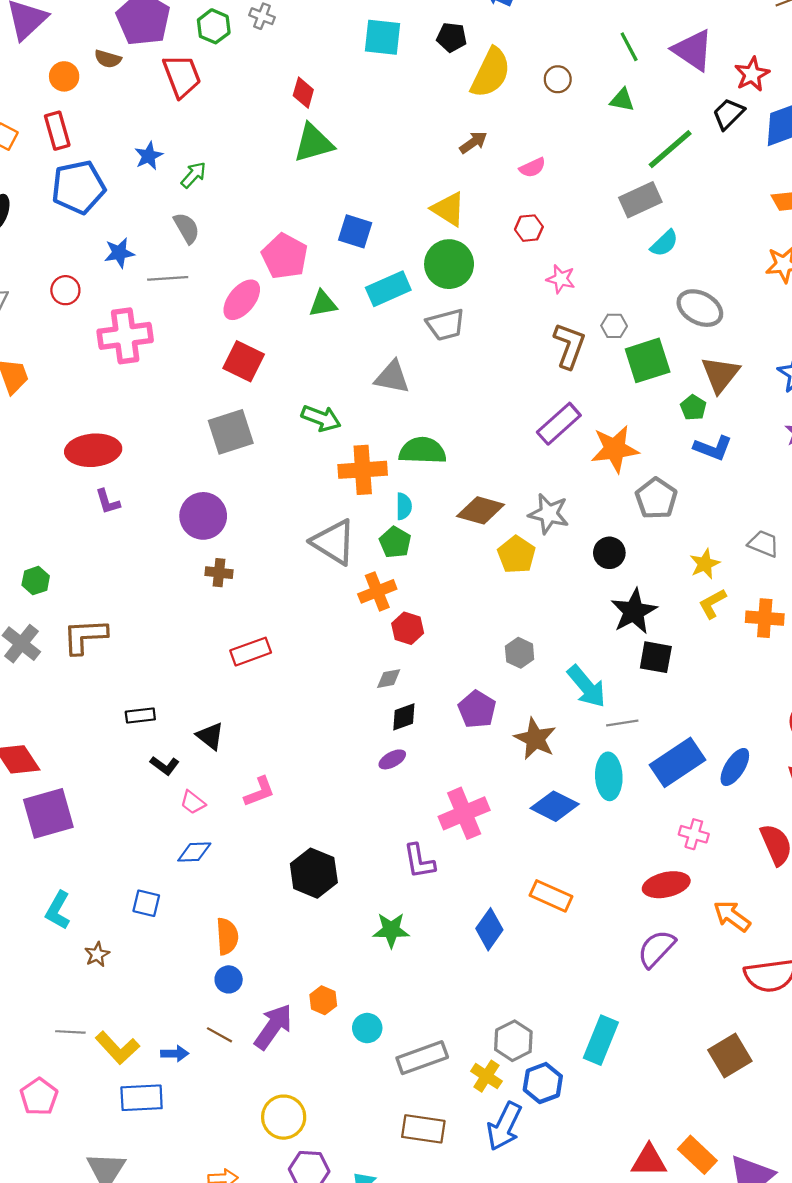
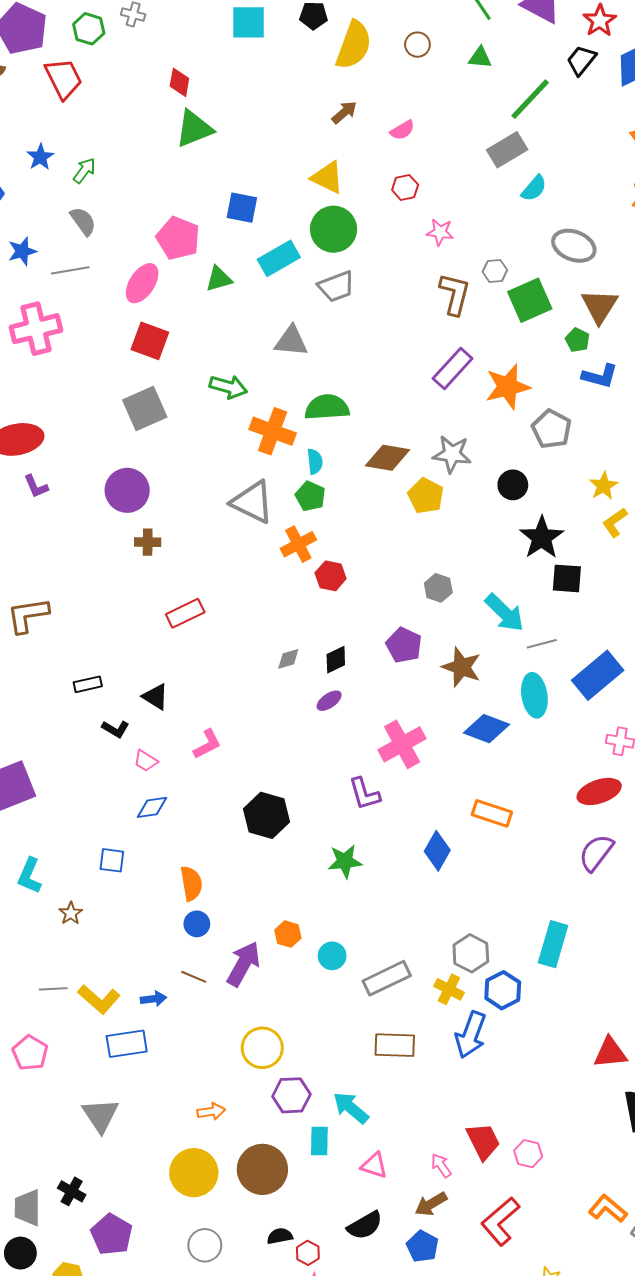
orange cross: (363, 470) -> (273, 431), turned 30
gray diamond: (389, 679) -> (288, 659), moved

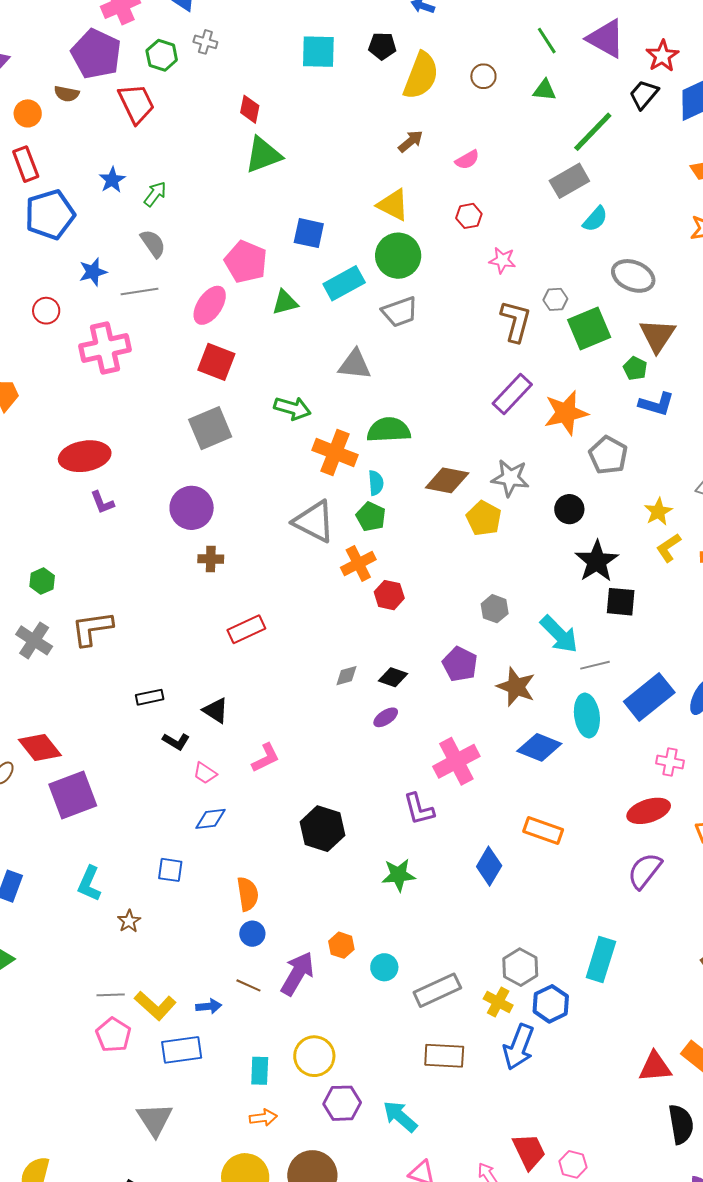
black diamond: (336, 660) -> (393, 677), turned 44
pink pentagon: (30, 1053) -> (113, 1035), moved
cyan rectangle: (319, 1141) -> (260, 1071), moved

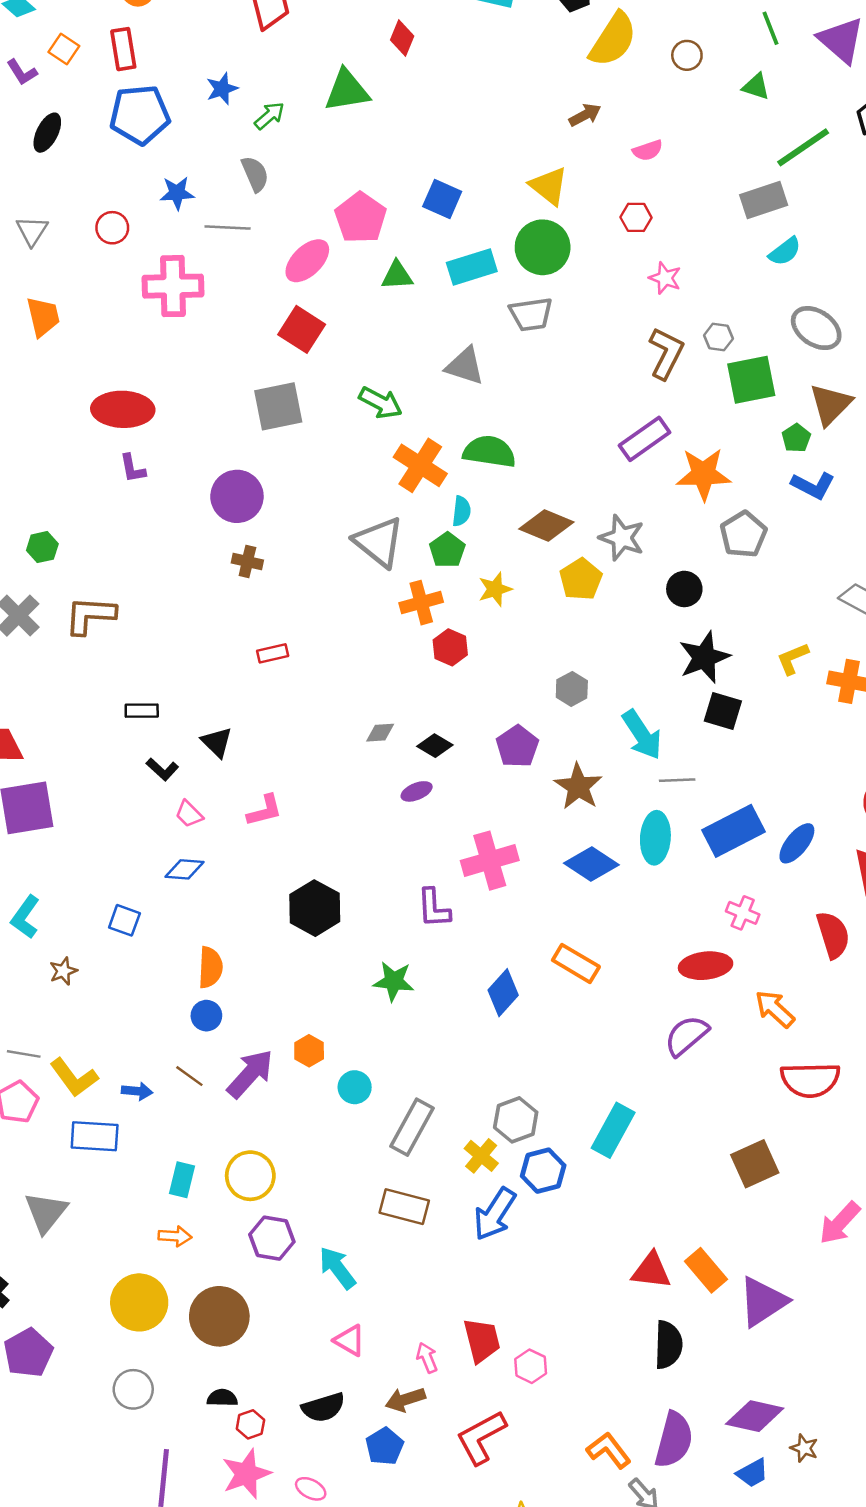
green triangle: (263, 155) -> (347, 90), moved
yellow star: (658, 512) -> (495, 589), moved
red rectangle: (246, 629) -> (273, 653), size x0.7
gray rectangle: (437, 990) -> (412, 1127), turned -48

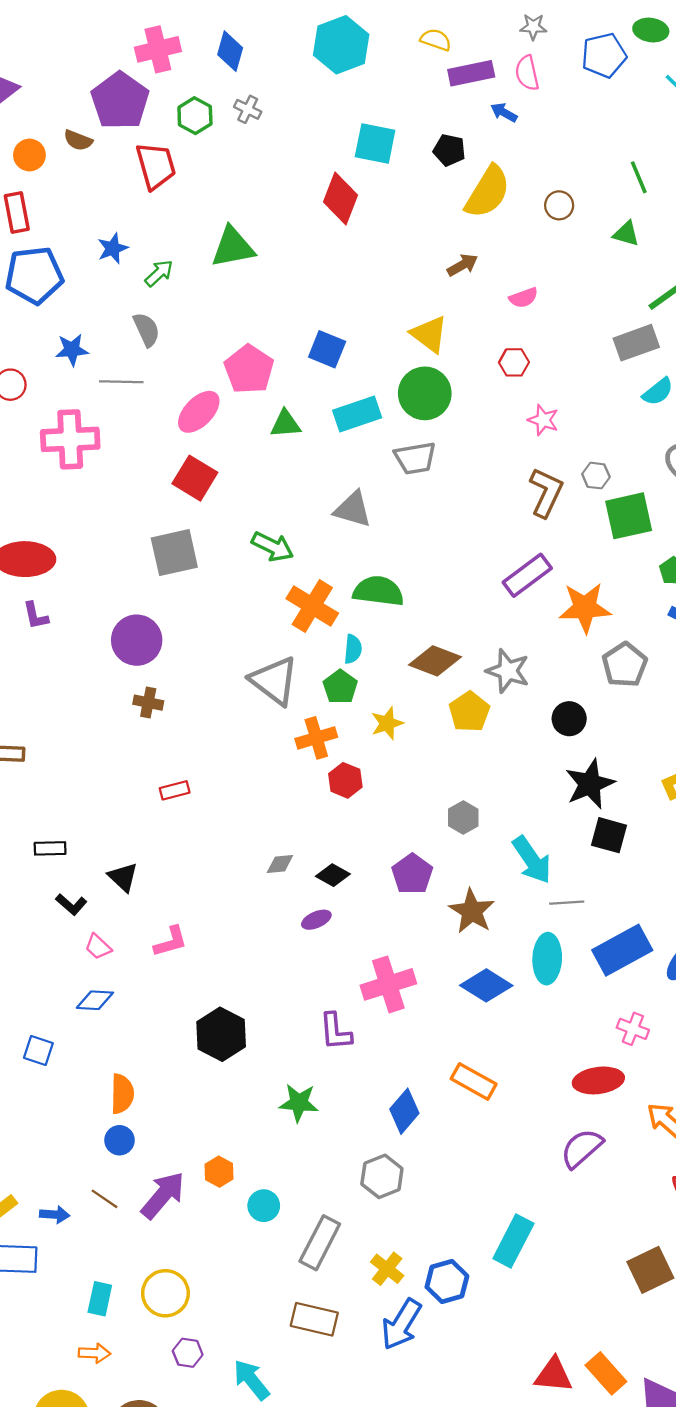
red diamond: (402, 38) -> (340, 199), moved, size x1.5
gray hexagon: (516, 1120) -> (382, 1176), moved
purple hexagon: (272, 1238) -> (188, 1353), size x0.7

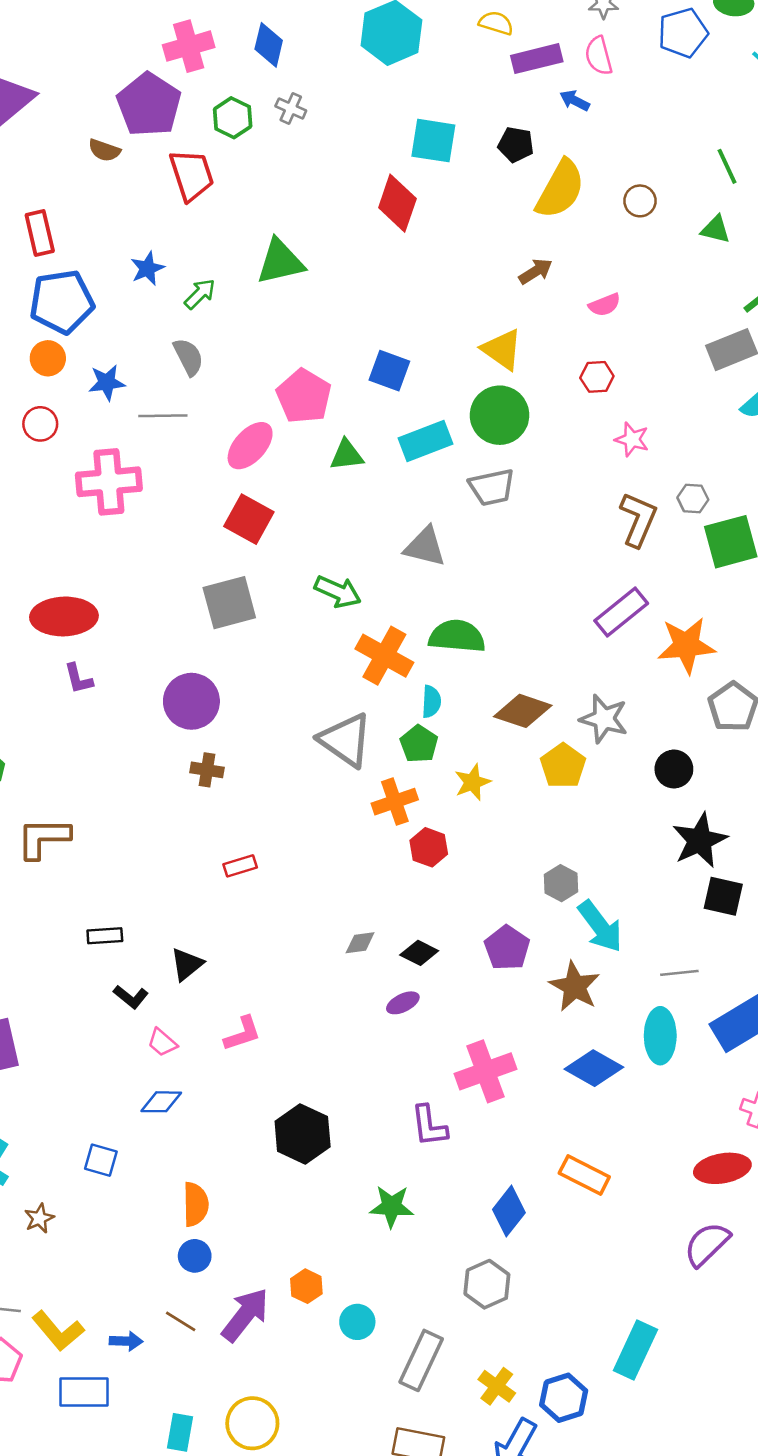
orange circle: (29, 155) -> (48, 358), moved
cyan arrow: (532, 860) -> (600, 926), moved
black triangle: (123, 877) -> (187, 964), turned 40

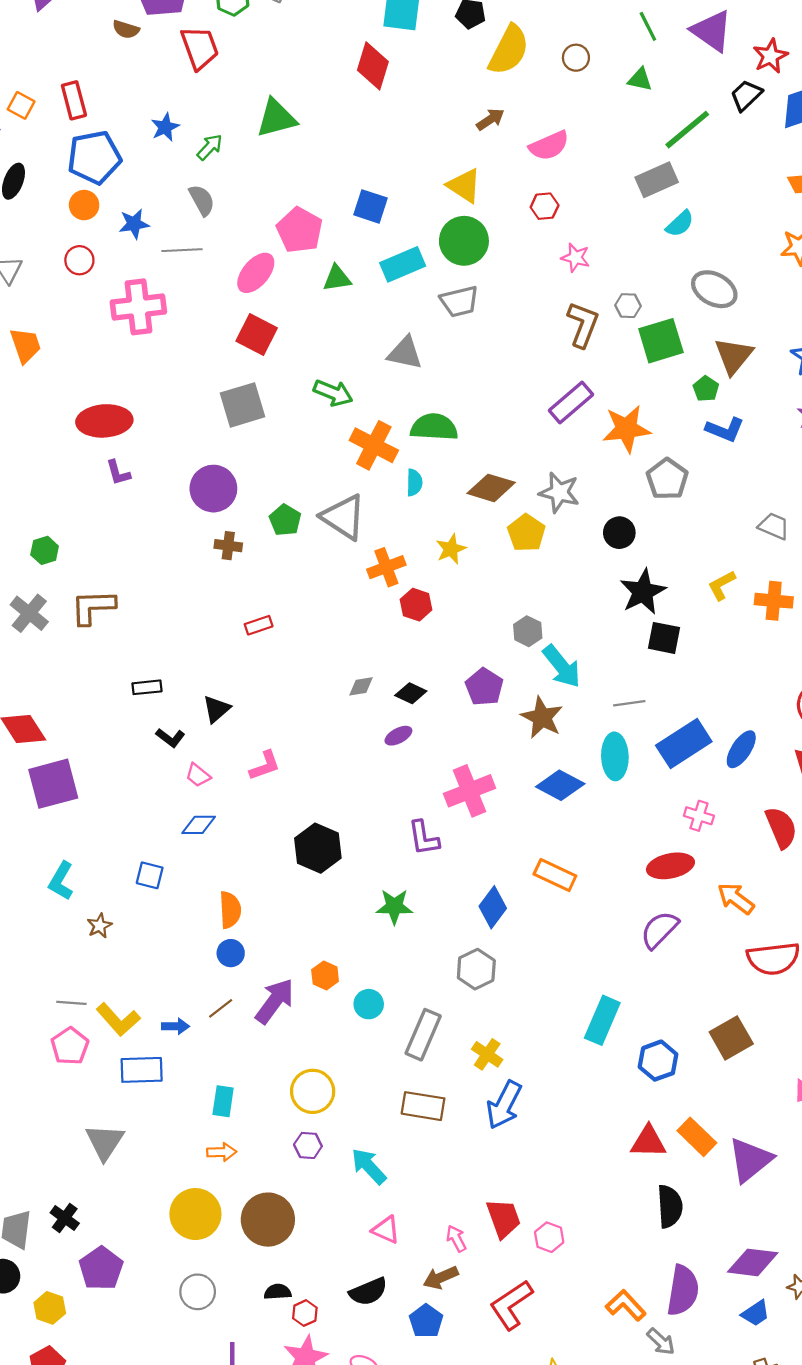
pink semicircle: (605, 305) -> (549, 146), size x1.5
green pentagon: (419, 744) -> (285, 520), moved
brown line: (181, 1321) -> (221, 1008), turned -68
blue hexagon: (564, 1398) -> (658, 1061), moved
yellow circle: (252, 1423) -> (313, 1091), moved

